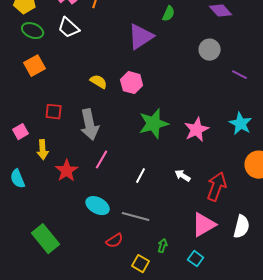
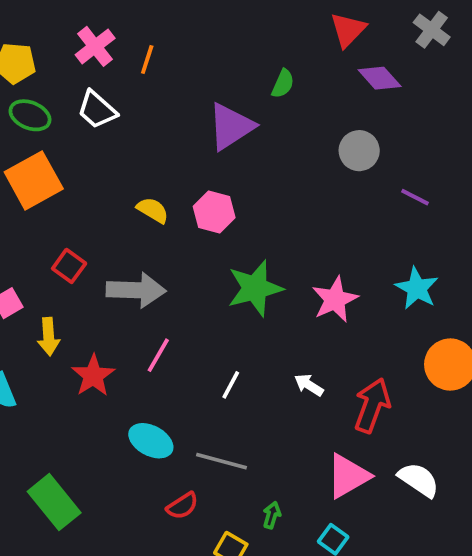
orange square: (35, 66) -> (34, 180), size x1.4
red square: (54, 112) -> (69, 266), turned 30
gray arrow: (90, 125) -> (136, 290), turned -76
white semicircle: (242, 227) -> (419, 480), turned -70

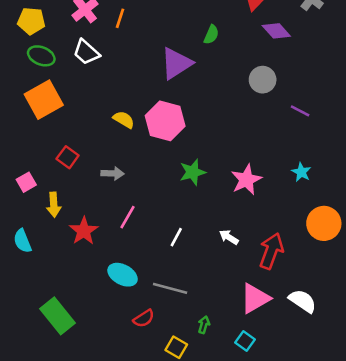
pink hexagon: (214, 212) -> (165, 121), size x1.4
green star: (255, 288) -> (193, 172), size x0.7
cyan star: (417, 288) -> (301, 172), size x0.7
gray arrow: (136, 290) -> (113, 173), size x0.6

